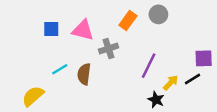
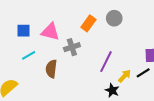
cyan line: (60, 69) -> (29, 55), moved

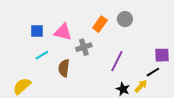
yellow arrow: (125, 76) -> (141, 86), moved

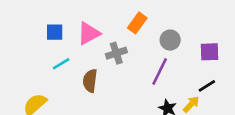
gray circle: (125, 19) -> (170, 40), moved
pink triangle: (63, 32) -> (89, 33), turned -42
purple square: (162, 55) -> (210, 52), moved

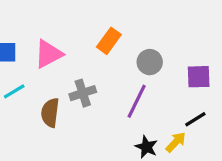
gray cross: (116, 53) -> (83, 93), moved

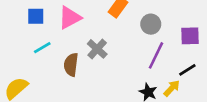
gray cross: (83, 93) -> (97, 49), turned -30
purple line: (137, 101) -> (156, 55), moved

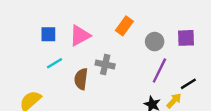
purple square: (190, 36) -> (186, 38), moved
gray cross: (97, 49) -> (105, 64), turned -30

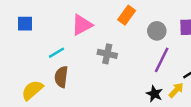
blue square: (48, 34) -> (25, 24), moved
brown semicircle: (81, 79) -> (61, 77), moved

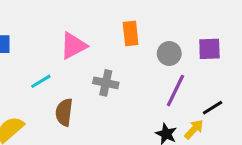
orange rectangle: (127, 15) -> (131, 33), turned -42
brown semicircle: (61, 77) -> (64, 112), moved

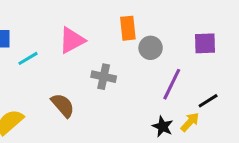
gray circle: (169, 53) -> (151, 48), moved
cyan line: (41, 81) -> (28, 58), moved
brown semicircle: (64, 112) -> (63, 105), turned 132

